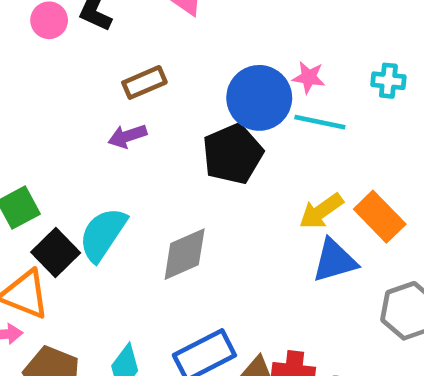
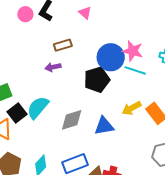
pink star: (309, 77) -> (133, 51), size x1.5
blue triangle: (335, 261) -> (104, 126), moved

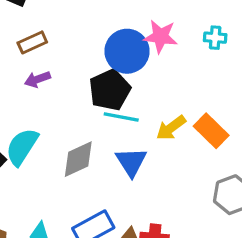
brown rectangle: (63, 45) -> (32, 42), moved
cyan line: (135, 70) -> (121, 117), moved
blue triangle: (104, 126) -> (131, 162), turned -45

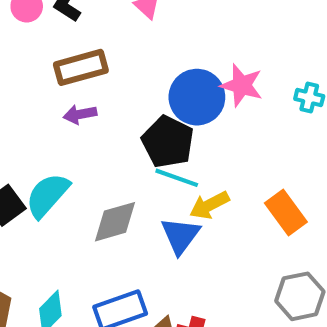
brown rectangle: (32, 42) -> (81, 67), size x1.4
black pentagon: (110, 90) -> (168, 142), turned -30
yellow arrow: (171, 128) -> (209, 205), moved

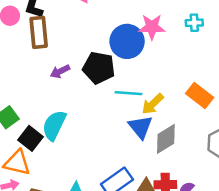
brown rectangle: (81, 67) -> (39, 32), moved, turned -64
black pentagon: (168, 142) -> (99, 68), moved
gray diamond: (115, 222) -> (166, 139), moved

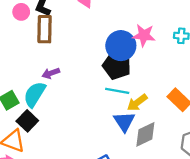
black pentagon: (99, 68) -> (117, 65), moved
purple arrow: (60, 71) -> (51, 73), moved
cyan semicircle: (54, 125) -> (35, 94), moved

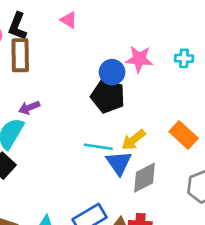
blue circle: (121, 46) -> (112, 72), size x0.7
cyan line: (117, 91) -> (98, 147), moved

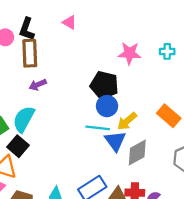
blue circle: (112, 72) -> (107, 106), moved
purple arrow: (29, 108) -> (38, 85), moved

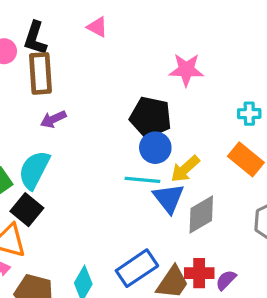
cyan cross: (167, 51) -> (249, 114), moved

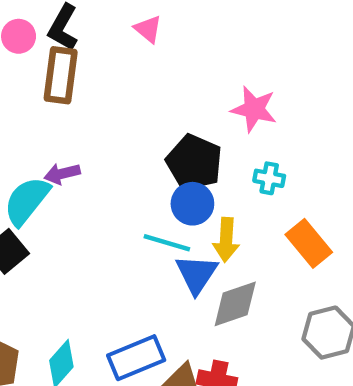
cyan cross: (249, 114) -> (269, 178), moved
purple arrow: (53, 119) -> (62, 174), moved
yellow arrow: (185, 169) -> (226, 240), turned -56

